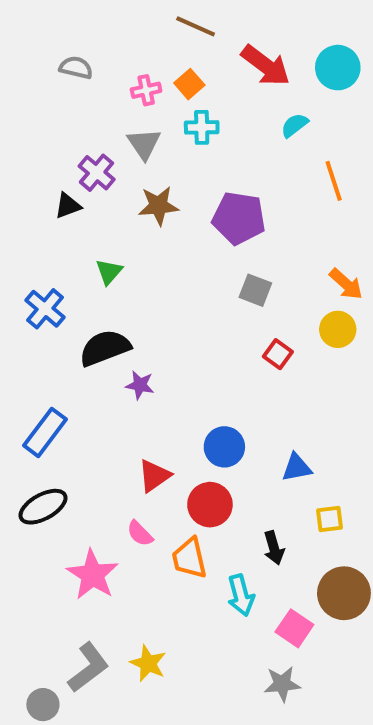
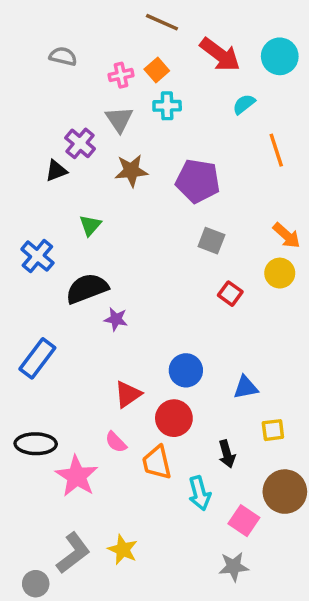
black ellipse: (43, 507) -> (36, 444), moved, turned 30

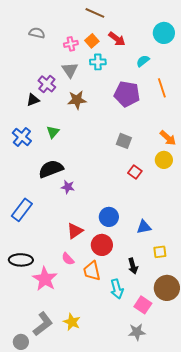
red arrow: (220, 55) -> (117, 39), moved, size x0.7
purple pentagon: (198, 181) -> (127, 94), moved
blue cross: (37, 256) -> (22, 137), moved

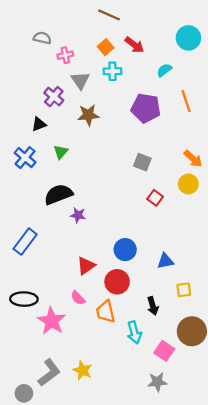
pink cross: (71, 44) -> (65, 55), moved
black triangle: (33, 100) -> (39, 124), moved

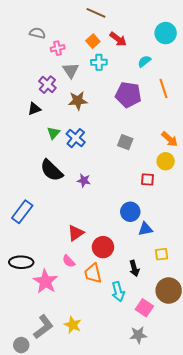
blue cross: (25, 158) -> (76, 138), moved
black semicircle: (58, 194) -> (51, 170), turned -115
red square: (155, 198) -> (147, 179), moved, turned -32
purple star: (78, 215) -> (84, 180), moved
blue circle: (125, 250) -> (130, 212), moved

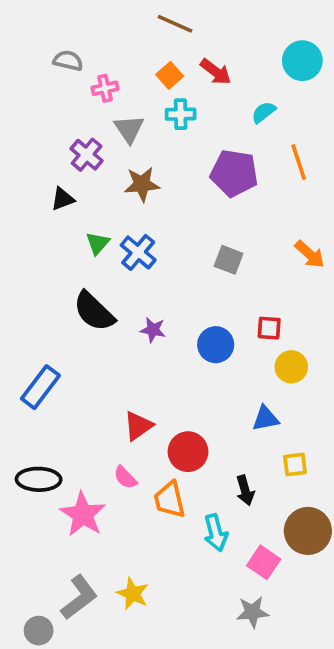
yellow circle: (166, 161) -> (291, 367), moved
blue circle: (130, 212) -> (216, 345), moved

